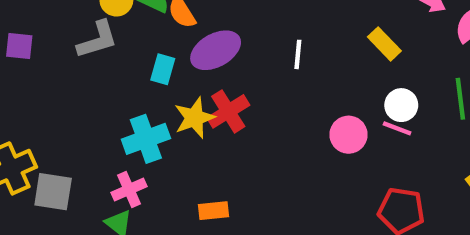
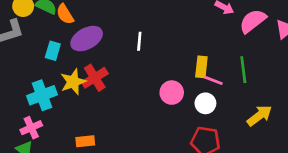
yellow rectangle: (384, 44) -> (201, 67), moved, turned 50
white circle: (401, 105) -> (205, 103), moved
pink line: (397, 128) -> (214, 80), moved

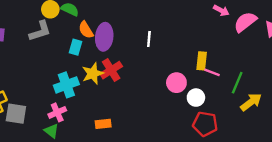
orange semicircle: (65, 14) -> (86, 30), moved
purple ellipse: (87, 39) -> (104, 37), turned -55
green line: (243, 70) -> (237, 83), moved, turned 30
white circle: (205, 103) -> (196, 98), moved

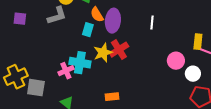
cyan cross: (66, 85) -> (80, 63), turned 30
pink cross: (57, 112) -> (66, 71), moved

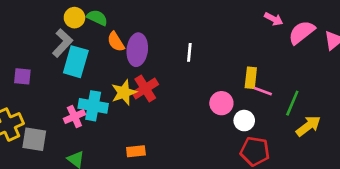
gray L-shape: (57, 16) -> (62, 43), turned -30
purple square: (20, 19) -> (22, 76), moved
cyan rectangle: (88, 30) -> (76, 62), moved, size x1.6

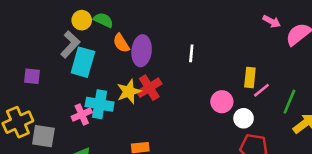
pink line: (263, 91) -> (261, 90), turned -60

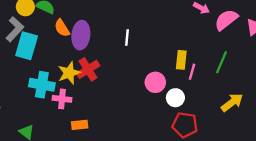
pink line: (261, 90) -> (192, 72), turned -35
green line: (289, 102) -> (221, 62), moved
pink cross: (82, 114) -> (62, 99), moved, turned 30

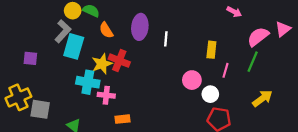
pink semicircle: (226, 20) -> (258, 37), moved
purple ellipse: (81, 35) -> (140, 27), moved
yellow rectangle: (181, 60) -> (211, 50), moved
red cross: (88, 69) -> (119, 61), moved, turned -36
yellow star: (69, 73) -> (102, 64), moved

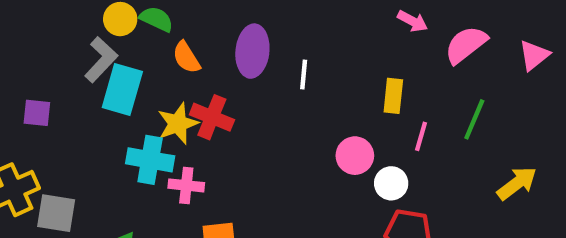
pink arrow: (234, 12) -> (412, 21), moved
pink semicircle: (258, 37) -> (466, 45), moved
yellow arrow: (262, 98) -> (517, 183), moved

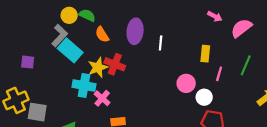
cyan rectangle: (122, 89) -> (70, 50), turned -65
pink cross: (186, 185) -> (102, 98), turned 35

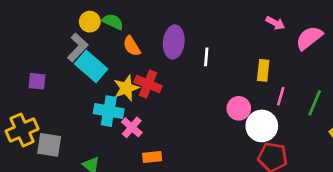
green line: (246, 65) -> (315, 103), moved
white circle: (204, 97) -> (262, 126), size x1.5

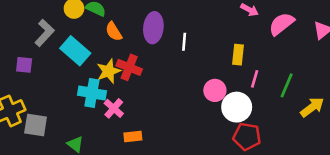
gray L-shape: (78, 47) -> (45, 33), moved

